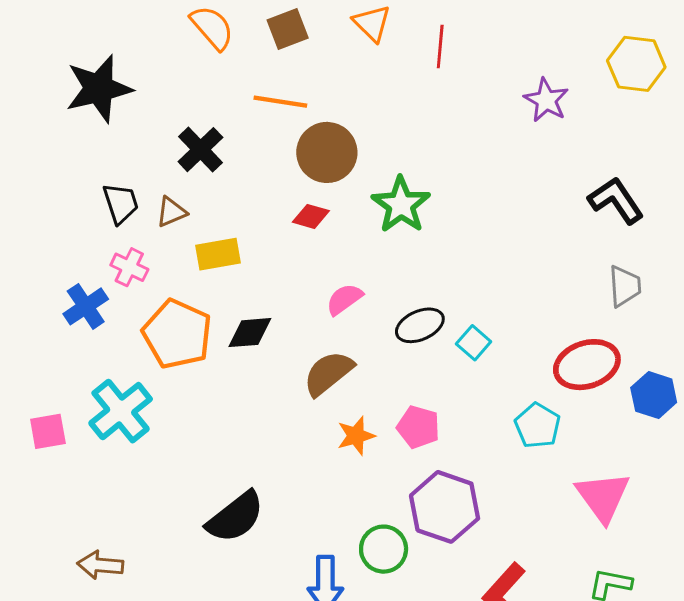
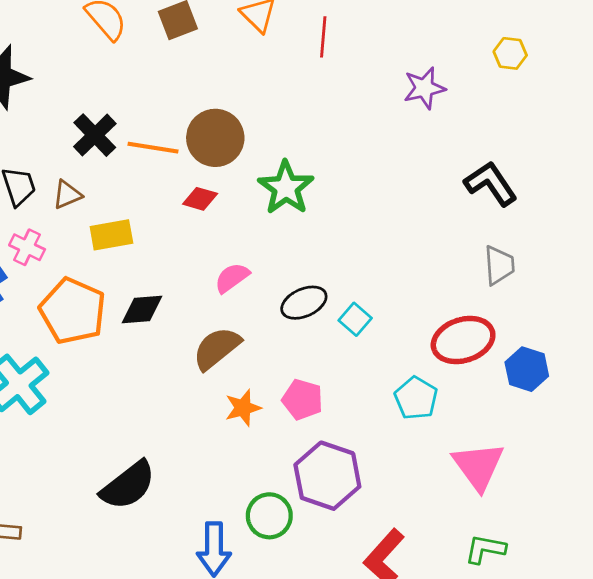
yellow hexagon: (636, 64) -> (510, 53), size x0.6
purple star: (546, 100) -> (424, 88), turned 30
orange line: (280, 102) -> (153, 148), moved

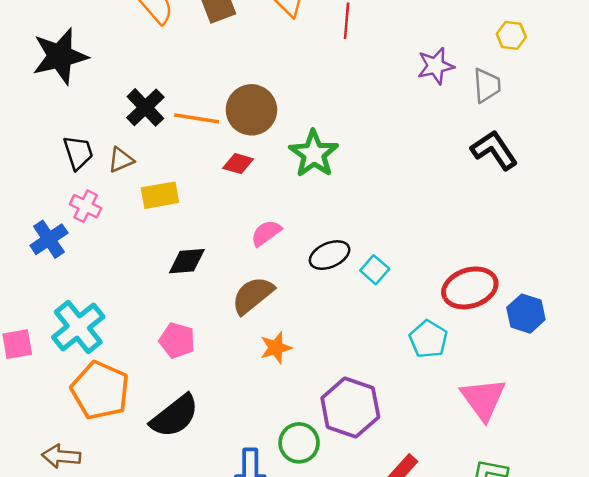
gray trapezoid: (499, 265) -> (487, 85), moved
orange pentagon: (73, 311) -> (100, 390), moved
pink pentagon: (303, 400) -> (177, 340), moved

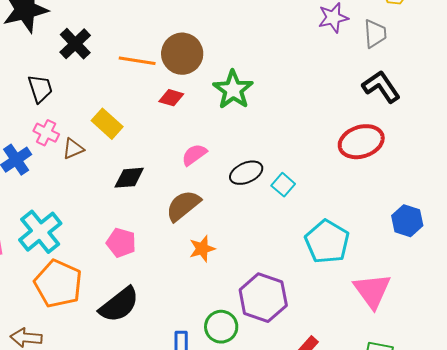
black cross: (145, 107) -> (75, 44), moved
brown triangle: (121, 160) -> (73, 149), moved
yellow rectangle: (160, 195) -> (107, 124), turned 52
red ellipse: (470, 288) -> (361, 142), moved
cyan pentagon: (428, 339) -> (327, 242), size x1.4

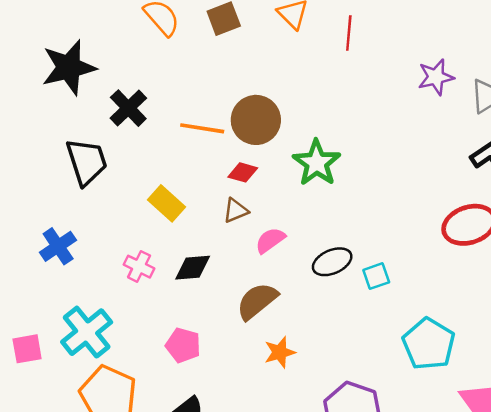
black trapezoid: (40, 89) -> (87, 162), size x1.4
pink cross: (46, 133) -> (139, 267), moved
brown triangle: (73, 149) -> (236, 211), moved
cyan square: (283, 185) -> (376, 276), turned 30

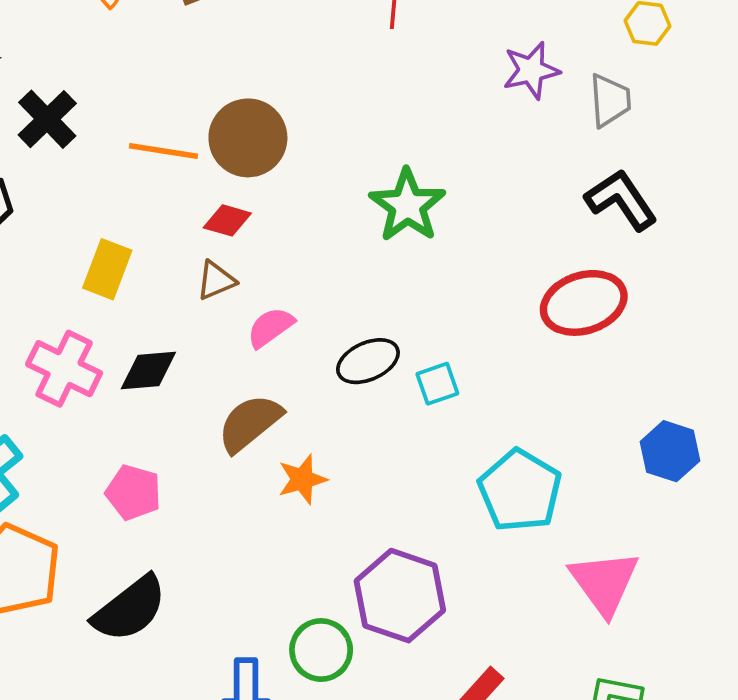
green star: (317, 163) -> (407, 205), moved
yellow rectangle: (166, 203) -> (107, 269), turned 69
pink cross: (139, 267) -> (64, 369), size x1.5
orange star: (280, 352) -> (302, 479), moved

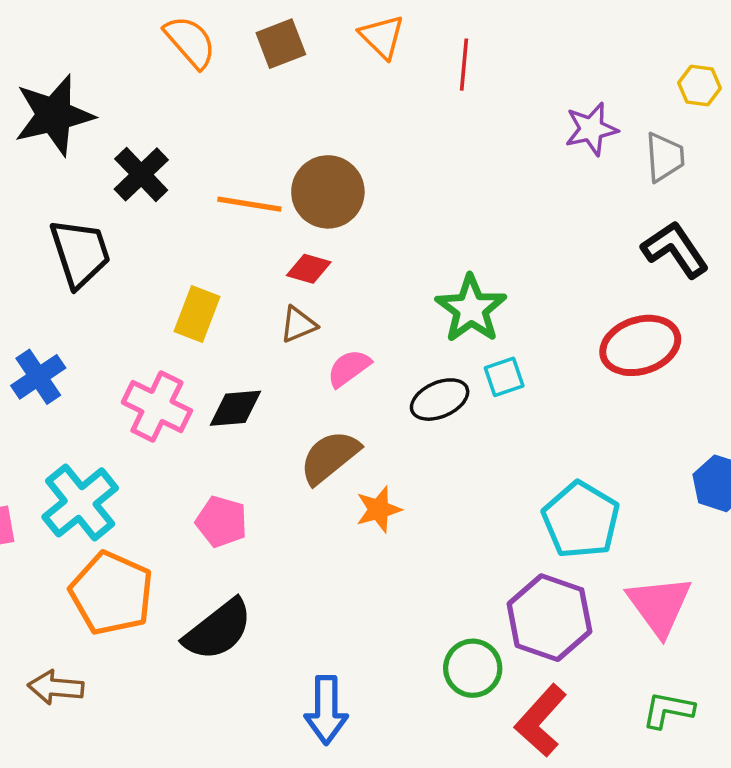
green star: (407, 205) -> (471, 309), moved
cyan square: (437, 384) -> (504, 377), moved
purple hexagon: (400, 596) -> (549, 618), moved
green circle: (321, 650) -> (473, 668), moved

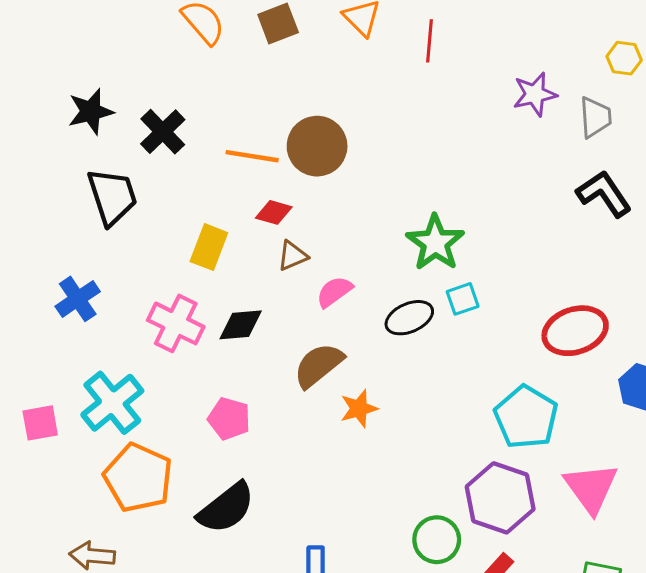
black star: (54, 115) -> (91, 112), moved, size x0.7
red diamond: (309, 269) -> (274, 212), moved
red ellipse: (640, 345) -> (575, 331), moved

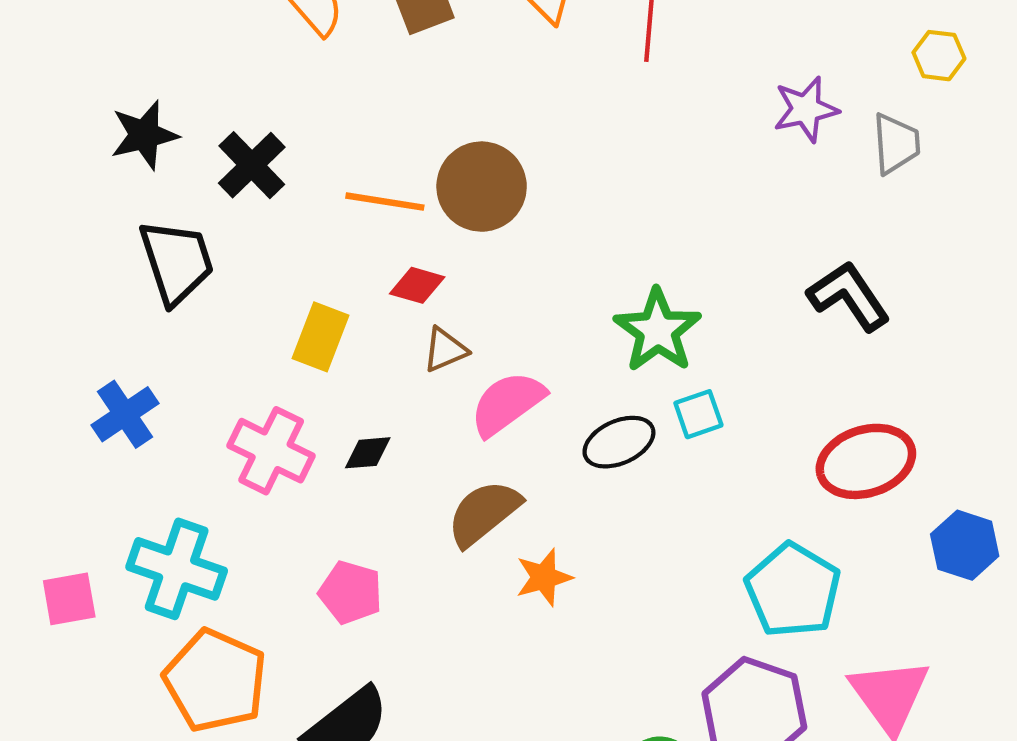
black L-shape: (604, 194) -> (849, 296), moved
pink semicircle: (334, 292) -> (507, 403), size x1.4
black diamond: (241, 325) -> (368, 453), size x0.7
cyan cross: (112, 403) -> (177, 569), turned -32

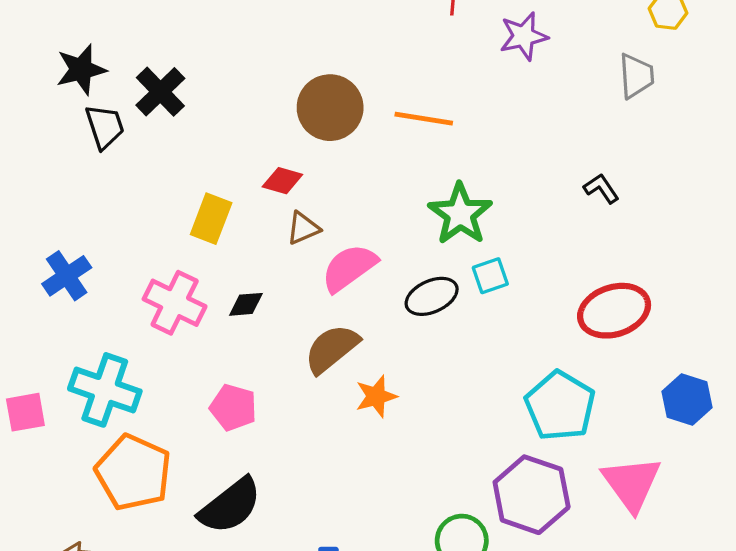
purple star: (806, 109) -> (524, 36), moved
orange line: (385, 202) -> (424, 119), moved
black trapezoid: (177, 262) -> (105, 127), moved, size x0.7
black L-shape: (849, 296) -> (601, 188), size x0.6
blue hexagon: (965, 545) -> (687, 400), moved

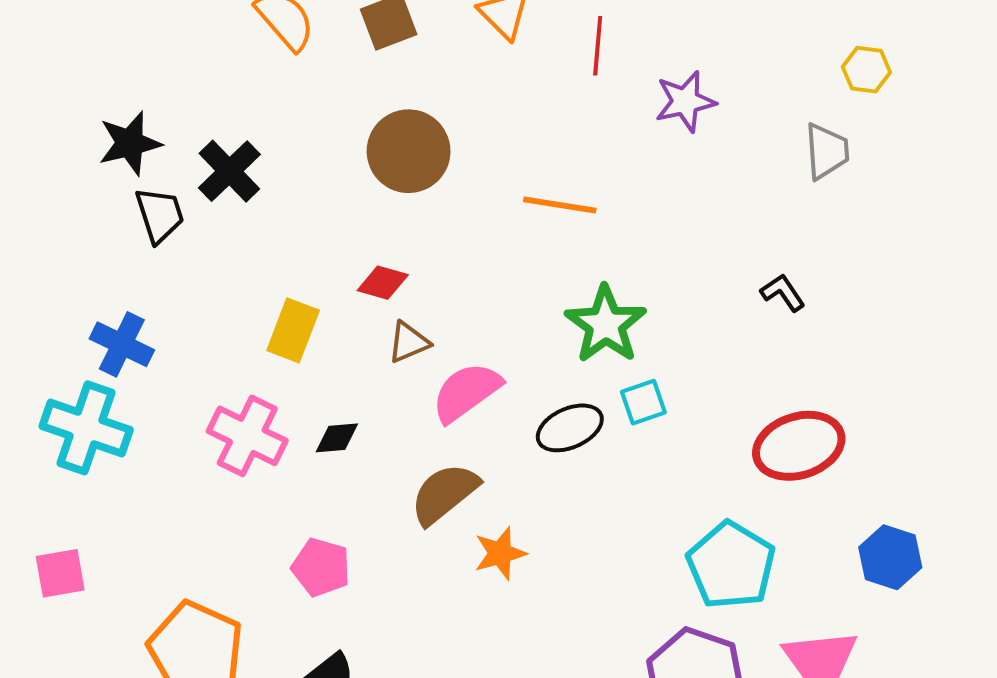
brown circle: (330, 108) -> (409, 151), moved
blue cross: (67, 276) -> (122, 344), moved, turned -30
cyan cross: (105, 390) -> (86, 428), moved

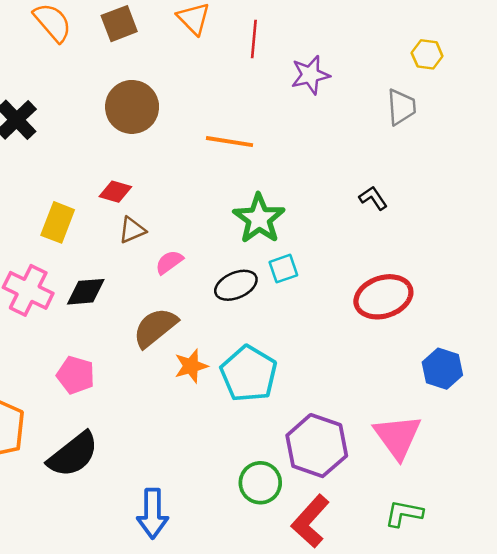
pink semicircle: (466, 392) -> (169, 262), size x0.6
black diamond: (337, 438) -> (86, 292), size x1.4
cyan pentagon: (731, 565) -> (249, 374), moved

